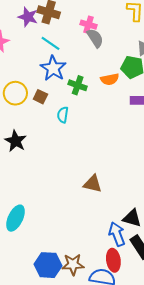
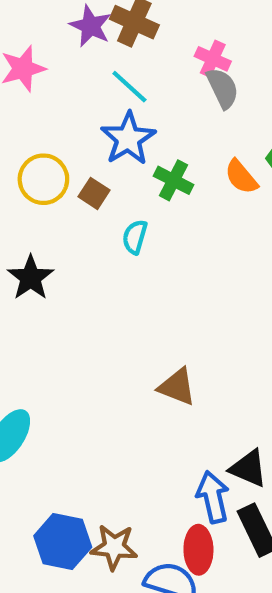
orange semicircle: (110, 79) -> (241, 177), turned 54

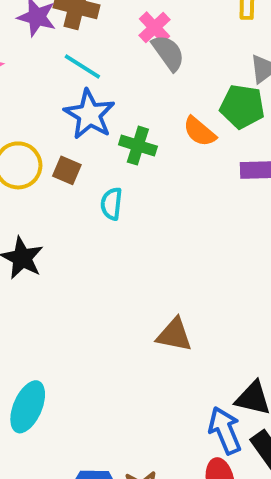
pink cross: (213, 59) -> (154, 28), turned 32

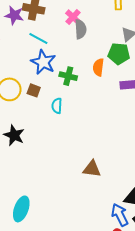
gray semicircle: (168, 53) -> (81, 29), turned 36
orange semicircle: (199, 131) -> (98, 67), turned 60

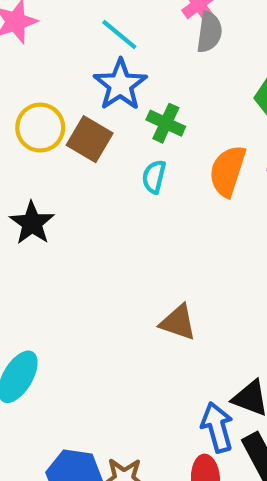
orange semicircle: (98, 67) -> (227, 171), moved, size x1.4
brown square: (34, 90) -> (90, 139), size x1.5
cyan semicircle: (57, 106) -> (154, 177), moved

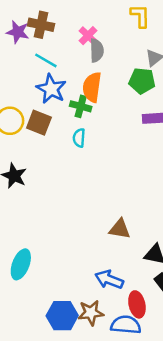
orange semicircle: (227, 171) -> (92, 87), moved
brown triangle: (178, 322) -> (120, 229), moved
blue arrow: (217, 427) -> (109, 280), moved, turned -44

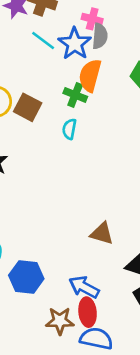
pink cross: (88, 36) -> (92, 19), turned -36
blue star: (51, 89) -> (75, 44), moved
red ellipse: (137, 304) -> (88, 312), moved
blue hexagon: (62, 316) -> (26, 277), moved

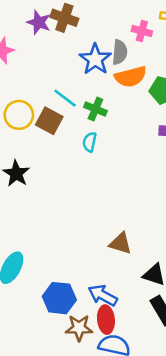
pink cross: (92, 19) -> (142, 31), moved
cyan line: (43, 41) -> (65, 98), moved
orange semicircle: (90, 75) -> (131, 77), moved, turned -120
blue hexagon: (26, 277) -> (59, 298), moved

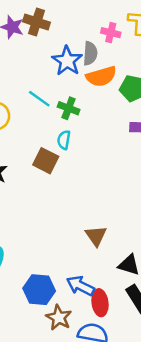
brown square: (49, 121) -> (46, 161), moved
brown triangle: (120, 243) -> (96, 236), turned 40
red ellipse: (106, 320) -> (100, 303), moved
brown star: (79, 328) -> (59, 318), turned 30

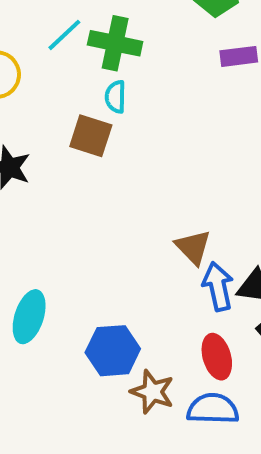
cyan line: (39, 99) -> (64, 35), turned -70
green cross: (69, 108) -> (115, 43), size x1.4
blue arrow: (80, 286) -> (218, 286), moved, turned 60

